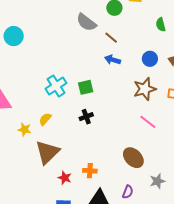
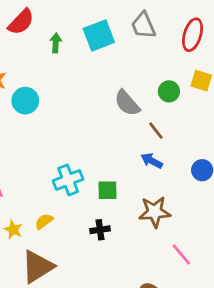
brown star: (145, 89) -> (155, 212), moved

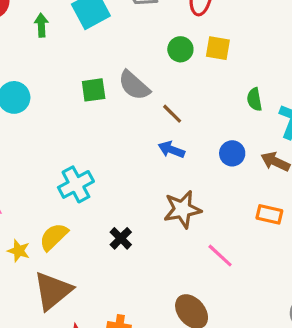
green circle: (169, 91) -> (180, 49), moved
green square: (107, 190) -> (94, 90), moved
yellow semicircle: (44, 221) -> (54, 237), size x1.4
black cross: (100, 230) -> (121, 238), turned -30

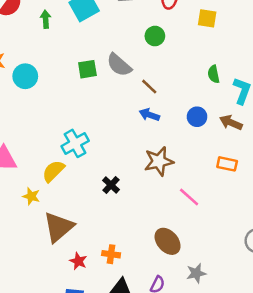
yellow square: (218, 48) -> (207, 18), moved
yellow semicircle: (54, 237) -> (53, 171), moved

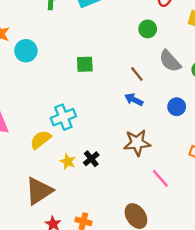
gray semicircle: (119, 65) -> (170, 61), moved
green square: (87, 69) -> (85, 64), moved
yellow star: (31, 196) -> (68, 161), moved

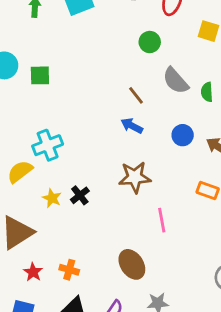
green square: (85, 64) -> (40, 75), moved
pink line: (160, 178) -> (162, 220), turned 30

